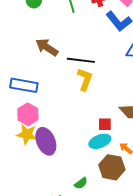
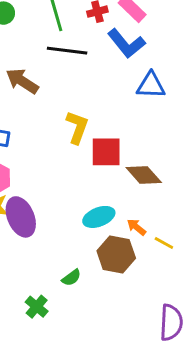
black line: (81, 60) -> (67, 51), moved
red square: (105, 124) -> (106, 152), moved, size x1.6

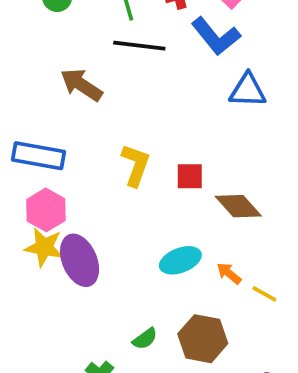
yellow L-shape: (77, 127) -> (136, 165), moved
red square: (106, 152) -> (190, 176), size x0.7
brown hexagon: (116, 255) -> (203, 339), moved

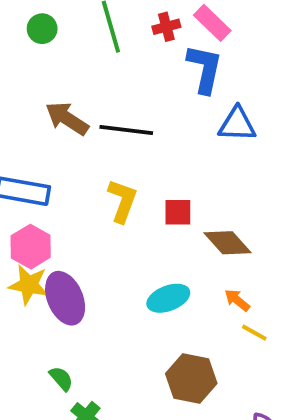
blue L-shape: (216, 36) -> (205, 69), turned -129
black line: (139, 46) -> (126, 130), moved
orange arrow: (229, 273) -> (237, 300), moved
green semicircle: (145, 339) -> (61, 378), moved, turned -95

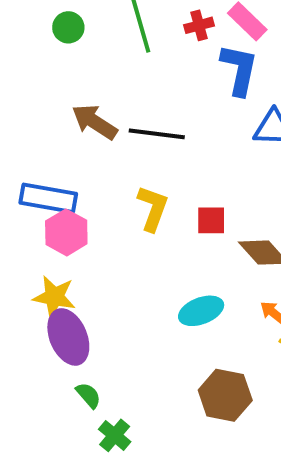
pink hexagon: (31, 247) -> (66, 232), moved
purple ellipse: (65, 298) -> (68, 337), moved

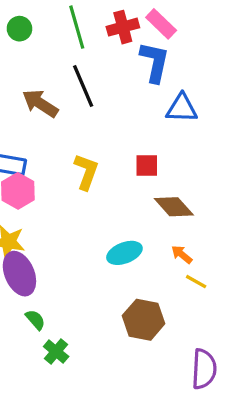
red cross: (199, 25) -> (123, 27), size x1.4
black line: (157, 134) -> (83, 86), moved, turned 60
red square: (211, 220) -> (147, 165), moved

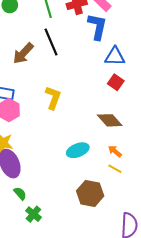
brown arrow: (40, 103) -> (23, 53), turned -80
red square: (147, 165) -> (116, 82), moved, turned 35
yellow line: (196, 282) -> (115, 169), moved

